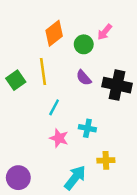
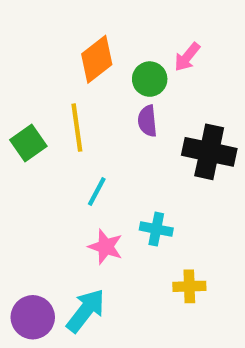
purple semicircle: (84, 78) -> (147, 121), moved, turned 35
cyan arrow: (75, 178) -> (86, 311), moved

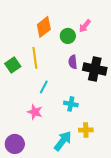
purple semicircle: (147, 121) -> (73, 62), moved
pink star: (106, 247) -> (35, 112), moved
cyan arrow: (86, 311) -> (63, 141), moved

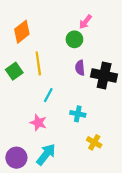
pink arrow: (85, 26) -> (85, 22), moved
orange diamond: (44, 27) -> (22, 32), moved
yellow cross: (86, 130) -> (94, 142), turned 32
cyan arrow: (63, 141) -> (46, 154), moved

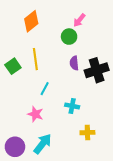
orange diamond: (22, 32) -> (31, 21), moved
black cross: (104, 75) -> (97, 70), turned -30
yellow cross: (94, 142) -> (87, 133), turned -32

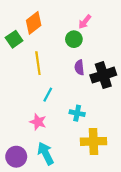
green square: (13, 66) -> (14, 39), moved
yellow cross: (87, 133) -> (93, 141), size x1.6
cyan arrow: (43, 144) -> (46, 153), turned -65

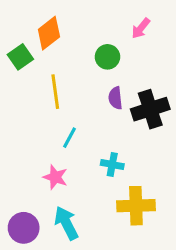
pink arrow: (85, 22) -> (141, 28), moved

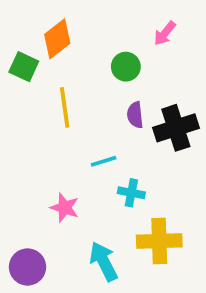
green square: (20, 57) -> (24, 67), turned -30
cyan line: (69, 138) -> (104, 161), moved, turned 45
cyan arrow: (66, 223) -> (104, 261), moved

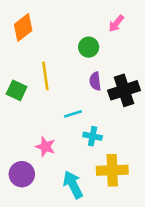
orange diamond: (57, 39) -> (23, 27), moved
green square: (24, 67) -> (17, 90), moved
purple circle: (28, 267) -> (22, 174), moved

